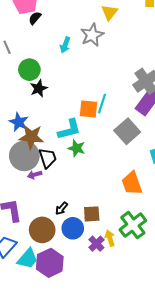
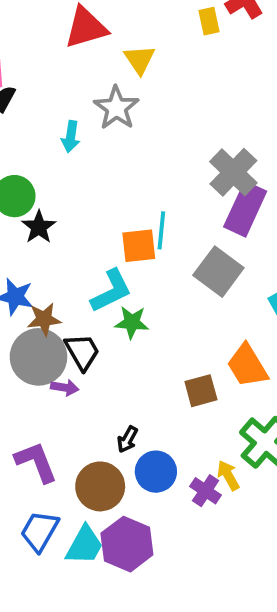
brown star: (31, 137) -> (44, 319), size x0.7
purple arrow: (35, 175) -> (65, 388), turned -144
brown square: (92, 214) -> (201, 391), moved

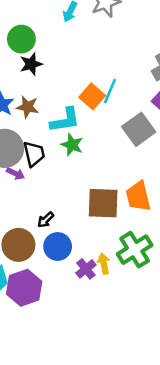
orange square: (139, 246) -> (92, 96), turned 30
brown star: (44, 319) -> (28, 107), moved
brown square: (201, 391) -> (103, 203), size x1.5

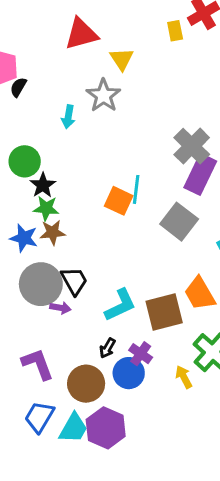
cyan L-shape: (65, 120) -> (120, 305), moved
green star: (72, 145) -> (46, 208), moved
purple cross: (86, 269) -> (141, 354), moved

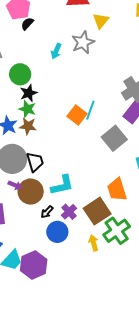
purple arrow: (60, 308) -> (15, 185), moved
brown square: (164, 312) -> (97, 211), moved, turned -32
purple cross: (141, 354) -> (69, 212), moved
brown circle: (86, 384) -> (31, 192), moved

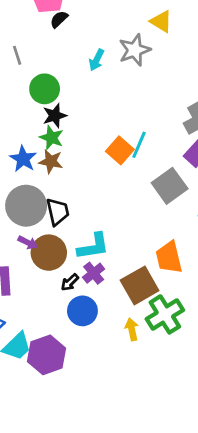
yellow triangle: (101, 21) -> (161, 22), turned -42
purple cross: (69, 212) -> (94, 273), moved

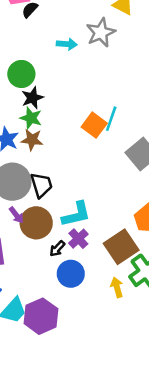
cyan arrow: (97, 60) -> (67, 44), turned -108
purple arrow: (28, 242) -> (16, 215), turned 30

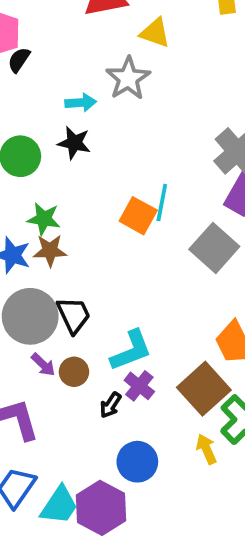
black star: (32, 98) -> (74, 143), moved, turned -30
brown circle: (36, 223) -> (74, 372), size x0.6
blue circle: (71, 274) -> (137, 462), moved

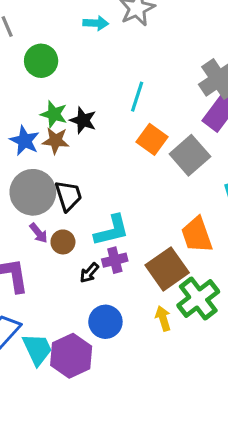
black star: (74, 143) -> (83, 120), moved
cyan line: (162, 203) -> (137, 97), moved
orange square: (138, 216) -> (152, 139), moved
purple cross: (139, 386) -> (115, 260), turned 30
cyan trapezoid: (59, 505) -> (37, 349), turned -66

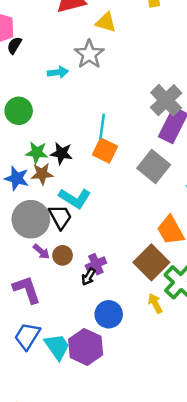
orange square: (152, 139) -> (105, 150), moved
cyan L-shape: (112, 230) -> (75, 198), moved, turned 56
purple cross: (115, 260) -> (96, 264), moved

